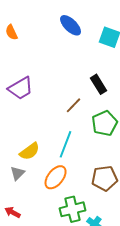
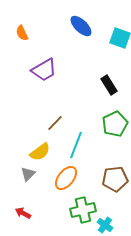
purple trapezoid: (21, 88) -> (44, 70), moved
brown line: (74, 105) -> (55, 123), moved

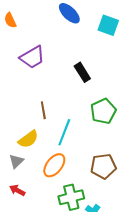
black rectangle: (109, 85) -> (82, 72), moved
brown line: (55, 123) -> (43, 110), turned -54
red arrow: (23, 213) -> (17, 190), moved

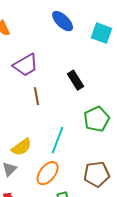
brown line: (43, 110) -> (37, 96), moved

